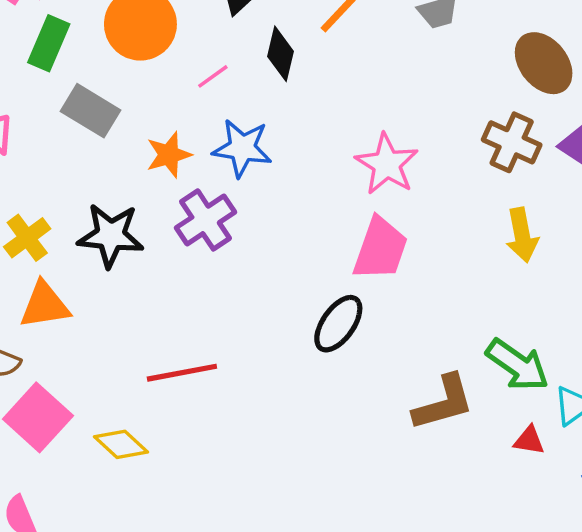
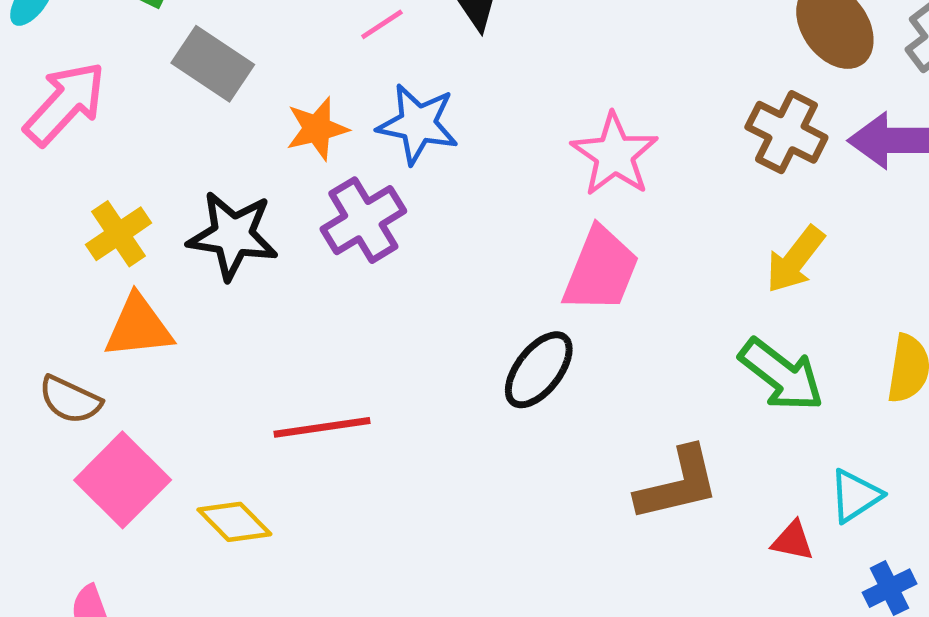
yellow arrow: (522, 235) -> (795, 260), turned 46
green arrow: (517, 365) -> (781, 375), moved

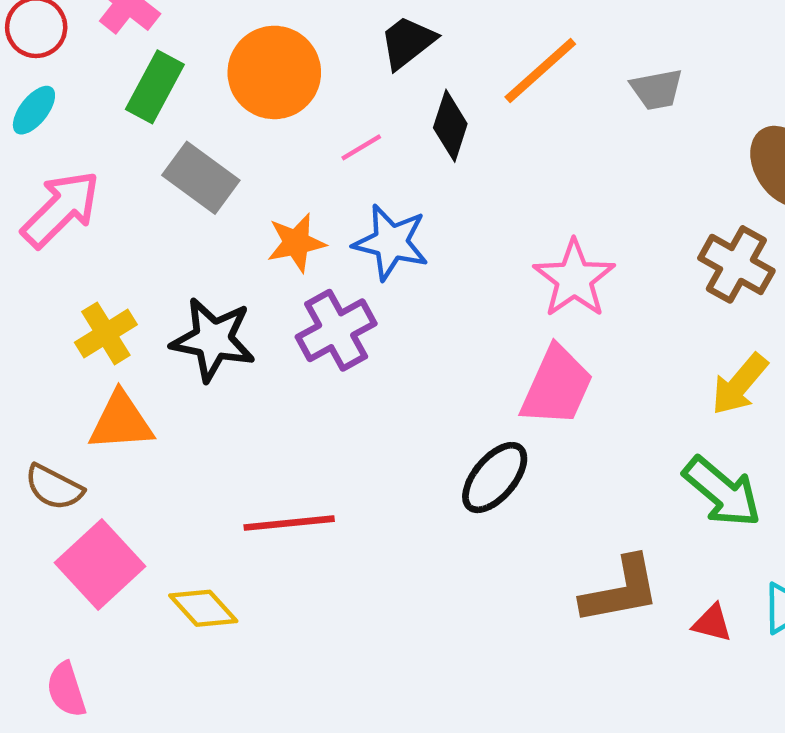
red triangle: (793, 541) -> (712, 623), moved

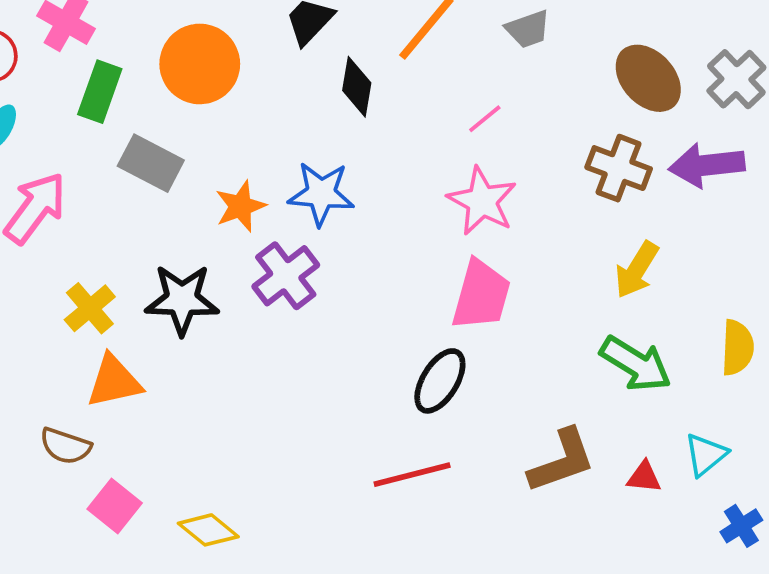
pink line: (361, 147) -> (485, 119), moved
red line: (289, 523) -> (412, 475), moved
pink square: (100, 564) -> (115, 506), size x0.7

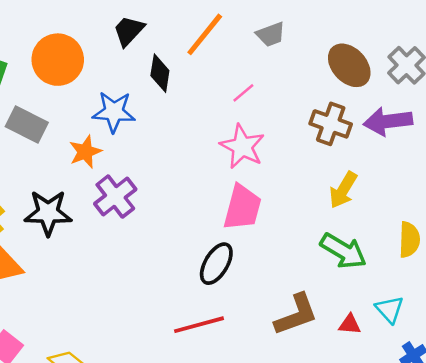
blue star: (321, 194) -> (114, 112), moved
cyan triangle: (706, 455) -> (390, 309), turned -32

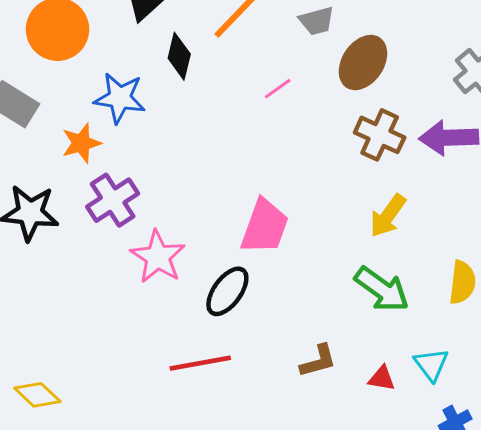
brown ellipse: (349, 65) -> (363, 63), moved, turned 72
pink star: (242, 146) -> (158, 257), moved
brown L-shape: (296, 315) -> (318, 361), size x0.7

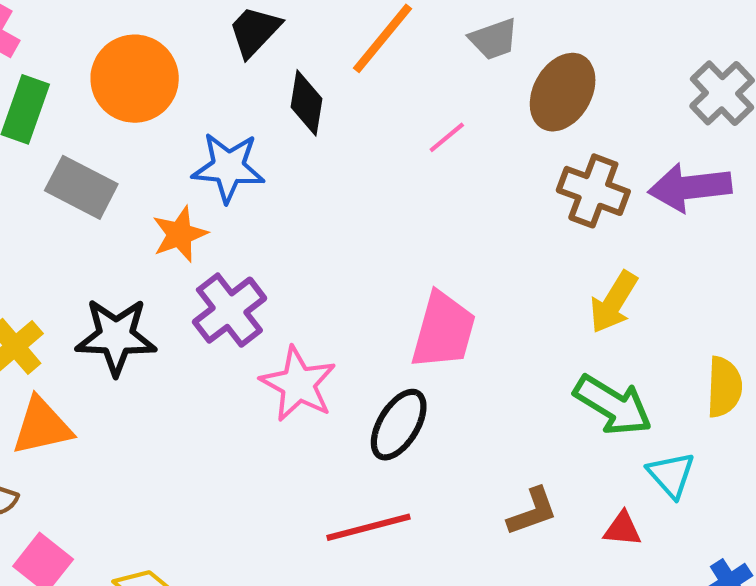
cyan triangle: (431, 364) -> (671, 475), moved

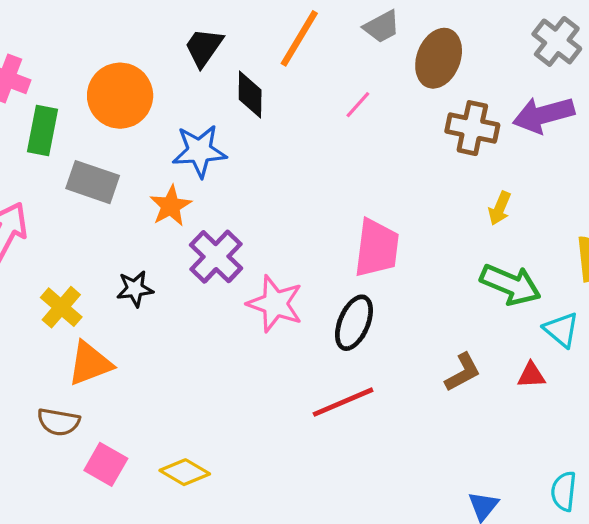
yellow arrow: (614, 302) -> (500, 208), size x0.7
black star: (116, 337) -> (135, 289), size x0.6

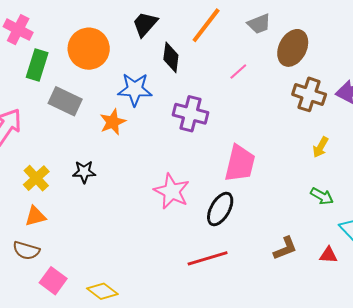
purple cross: (216, 257) -> (191, 114), moved, turned -36
green arrow: (510, 285) -> (322, 196), size x0.6
orange triangle: (90, 363) -> (35, 216), moved, size x0.7

